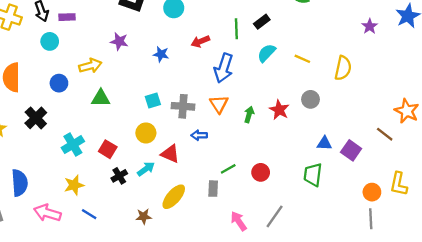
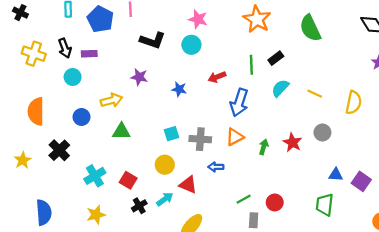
orange triangle: (219, 104) -> (235, 137), turned 36
gray rectangle: (213, 189) -> (254, 220), moved

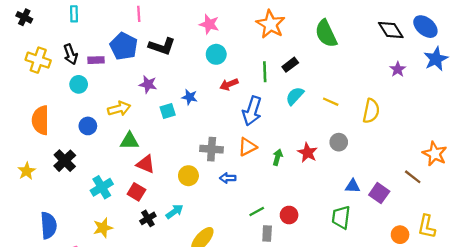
blue pentagon: (100, 19) -> (124, 46), moved
cyan circle: (191, 45) -> (216, 54), moved
cyan square: (171, 134) -> (168, 111), moved
yellow circle: (165, 165) -> (188, 176), moved
red triangle: (188, 185) -> (146, 164), moved

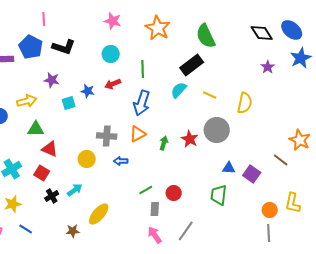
pink star: (209, 24) -> (113, 21), moved
black rectangle: (290, 65) -> (192, 65), moved, size x1.6
green line: (265, 72) -> (143, 69), moved
red arrow: (229, 84) -> (113, 84), moved
gray circle: (339, 142) -> (217, 130), size x1.6

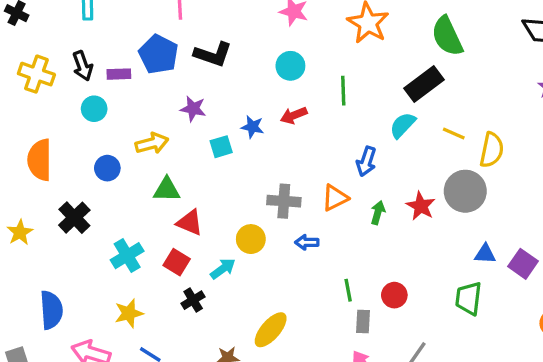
blue arrow: (142, 103) -> (366, 162), moved, size x0.7
yellow semicircle: (245, 103) -> (492, 150), moved
cyan arrow: (75, 190) -> (223, 269), moved
green line: (146, 190) -> (348, 290), turned -72

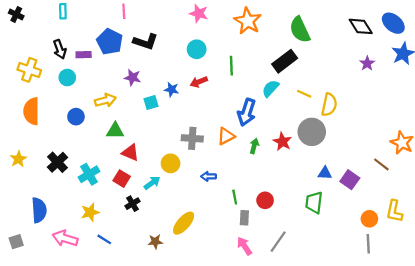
yellow cross: (36, 74) -> (29, 70), moved
blue arrow: (366, 162) -> (247, 112), size x1.4
black cross: (74, 218) -> (58, 162), moved
blue arrow: (307, 242) -> (209, 176), moved

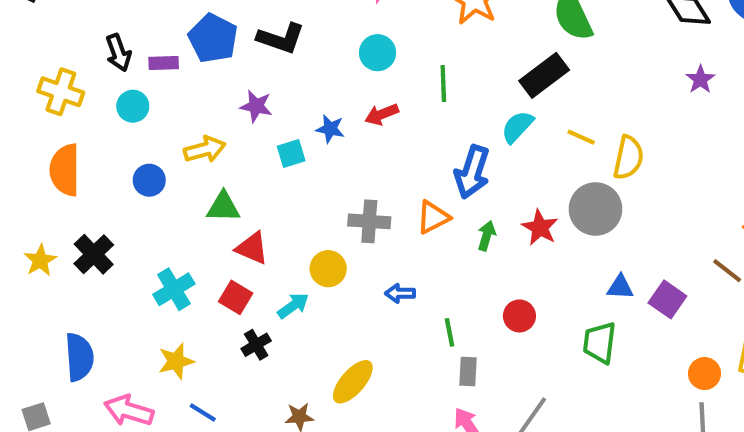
black cross: (58, 162) -> (94, 254), moved
red circle: (265, 200) -> (519, 316), moved

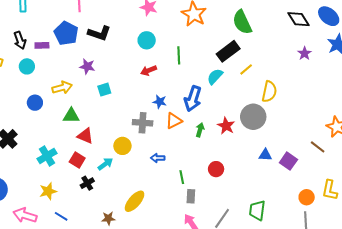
blue star: (330, 129) -> (160, 102), moved
yellow line: (581, 137) -> (246, 69), moved, turned -64
green trapezoid: (600, 343) -> (257, 210), moved

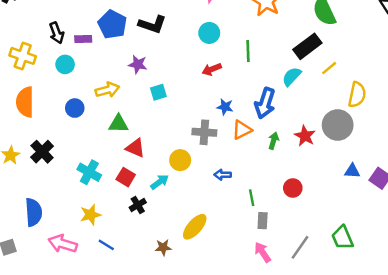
cyan cross: (47, 156) -> (89, 172), turned -30
green trapezoid: (257, 210) -> (342, 238), turned -30

